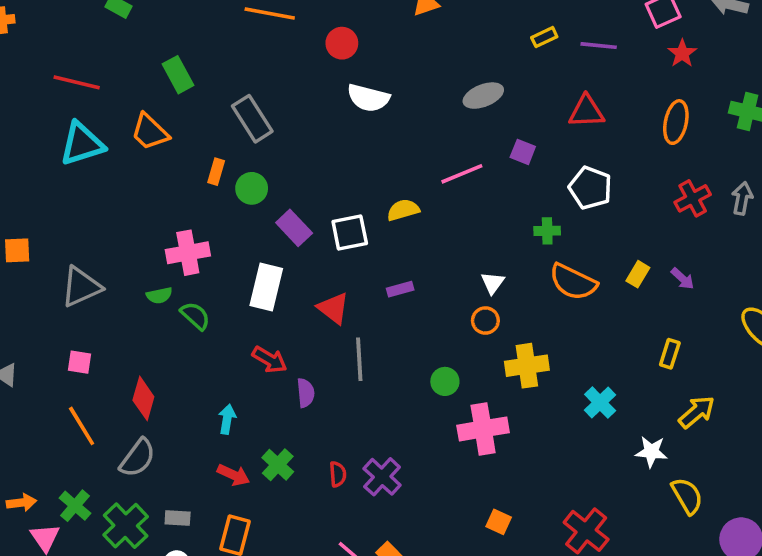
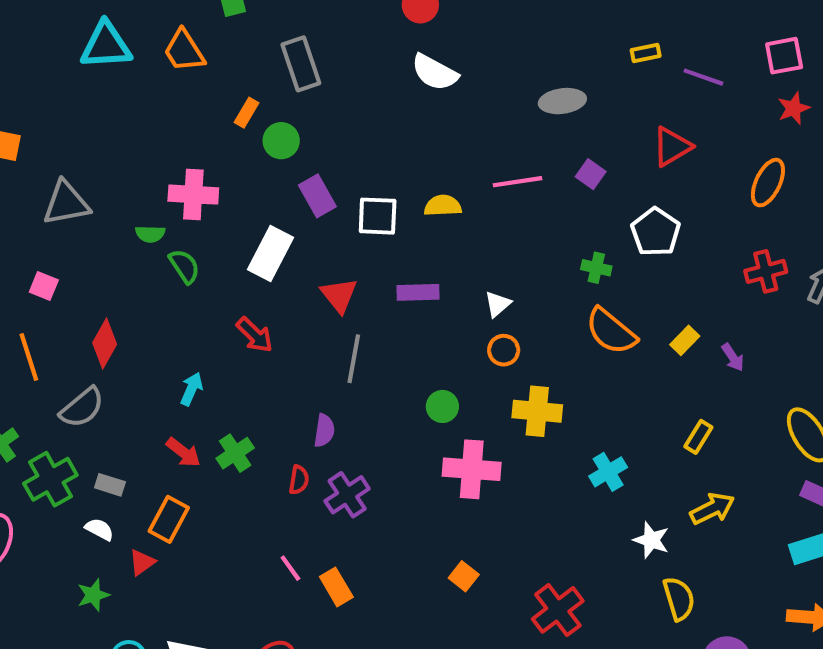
red triangle: (586, 111) -> (672, 147), turned -42
white triangle: (493, 283) -> (498, 304), moved
purple rectangle: (400, 289) -> (418, 292), size x1.4
purple semicircle: (306, 393) -> (324, 431), moved

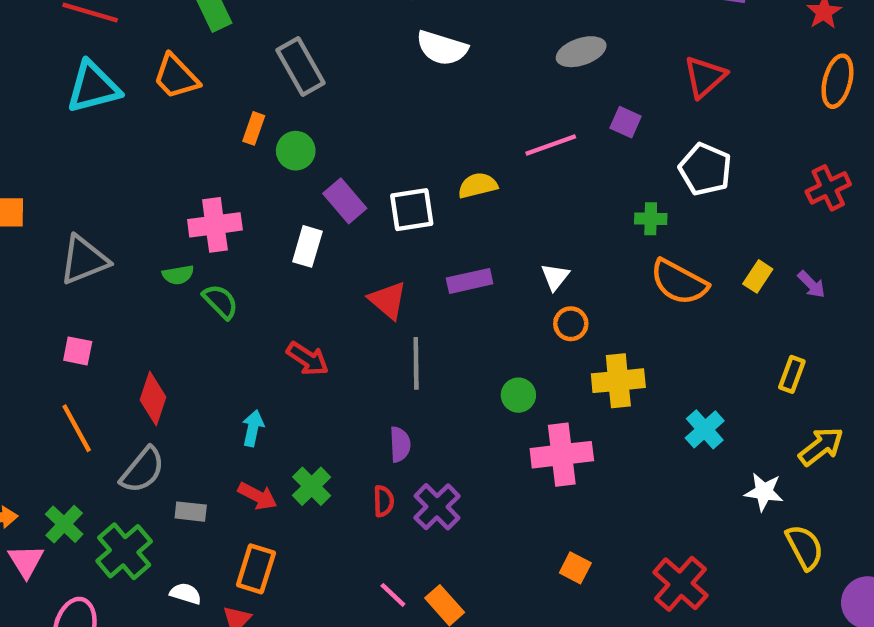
orange ellipse: (768, 183) -> (837, 81), moved
white rectangle: (271, 254) -> (307, 246), moved, size x0.7
gray rectangle: (110, 485) -> (191, 512), moved

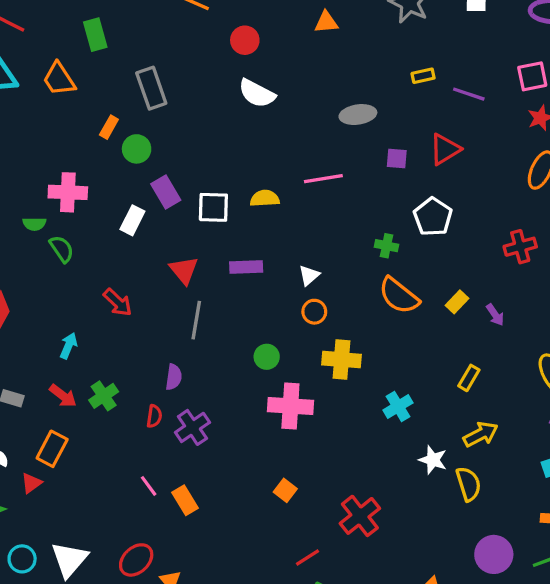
purple square: (626, 122) -> (397, 158), moved, turned -30
yellow semicircle: (805, 547) -> (468, 484), moved

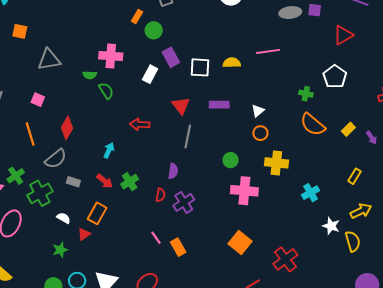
purple square: (397, 158) -> (315, 10), moved
red arrow: (118, 302) -> (140, 124), turned 138
orange square: (285, 490) -> (240, 243), size x1.6

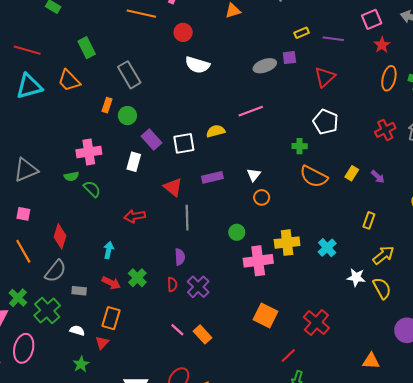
yellow cross: (276, 163) -> (287, 243), moved

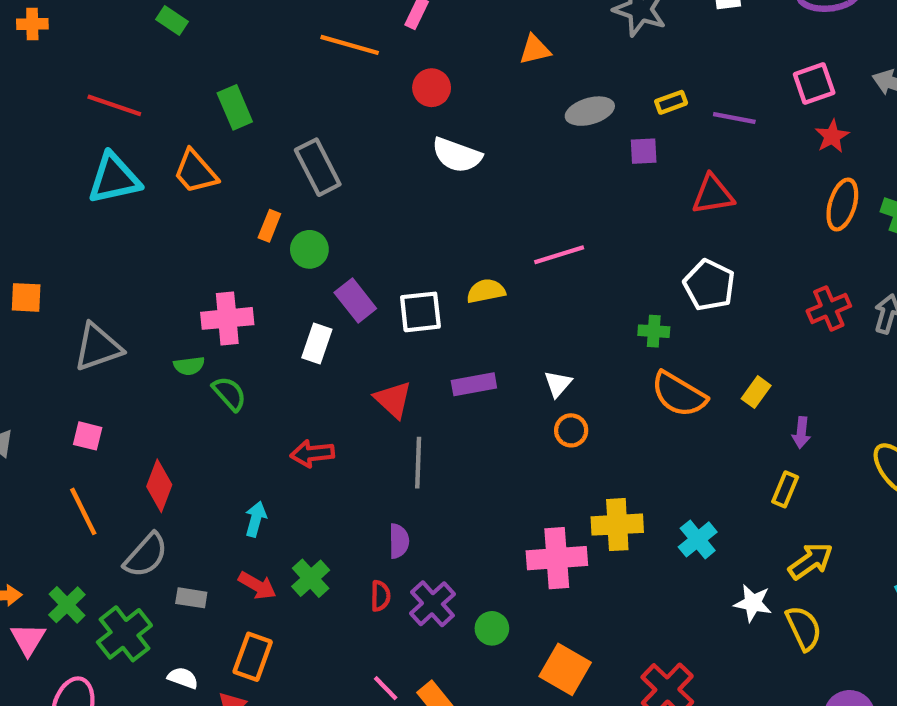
gray ellipse: (265, 66) -> (590, 111), moved
red triangle: (325, 77) -> (713, 195), turned 30
purple arrow: (378, 177) -> (801, 433), moved, turned 48
green circle: (237, 232) -> (492, 628), moved

